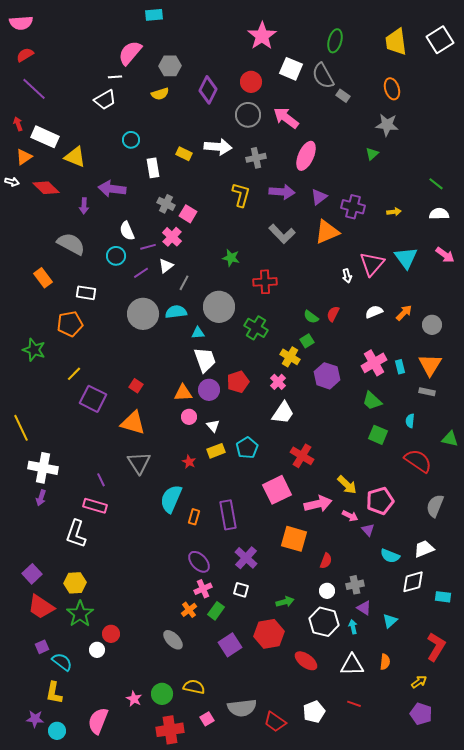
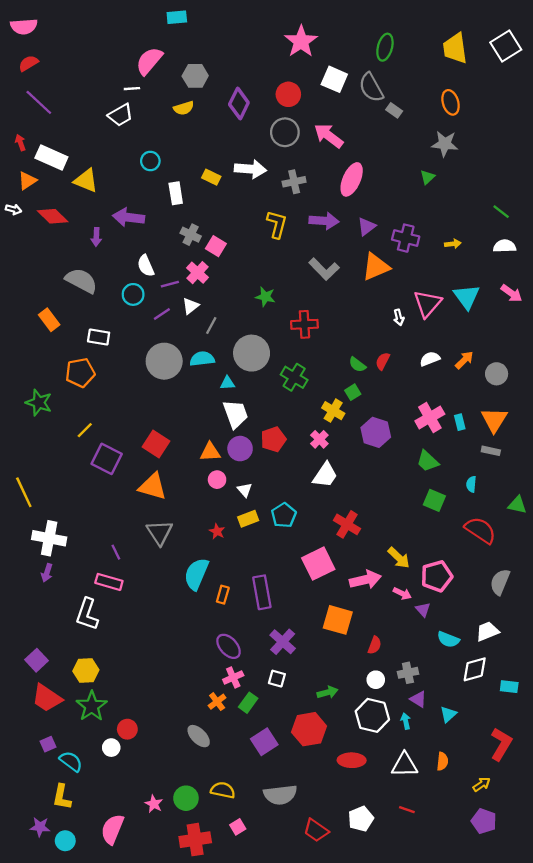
red square: (136, 386) -> (156, 444), size x1.6
red ellipse: (306, 661) -> (352, 760), turned -35
gray semicircle: (242, 708) -> (280, 795), moved

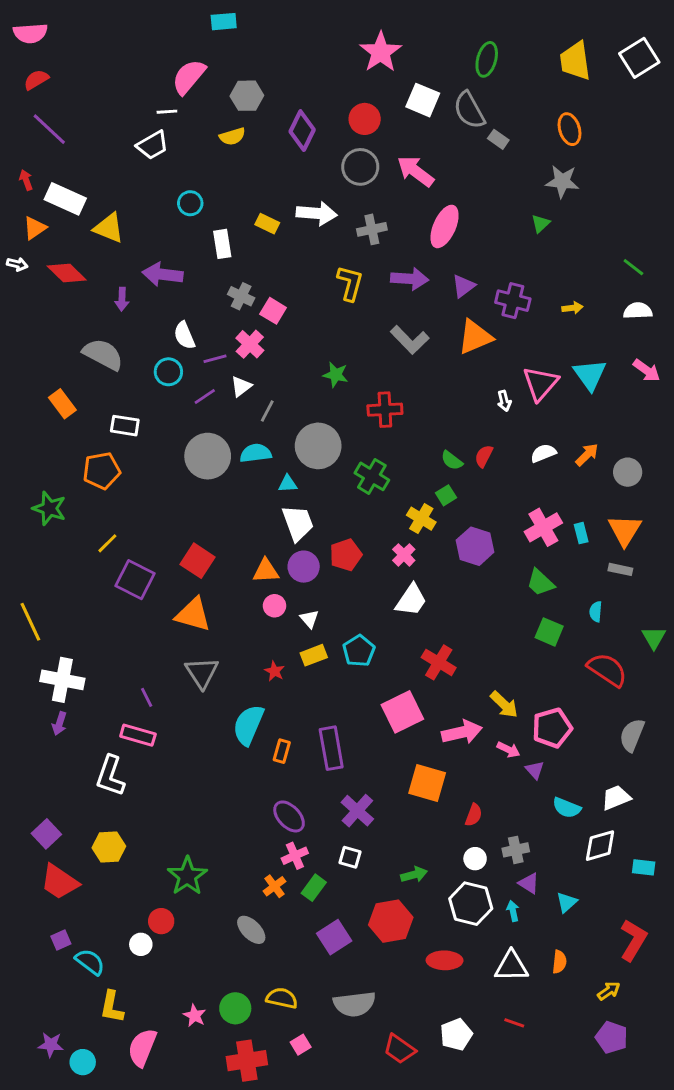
green triangle: (517, 505) -> (654, 638), turned 48
green star: (92, 706) -> (187, 876), moved
yellow L-shape: (62, 797) -> (112, 1007), moved

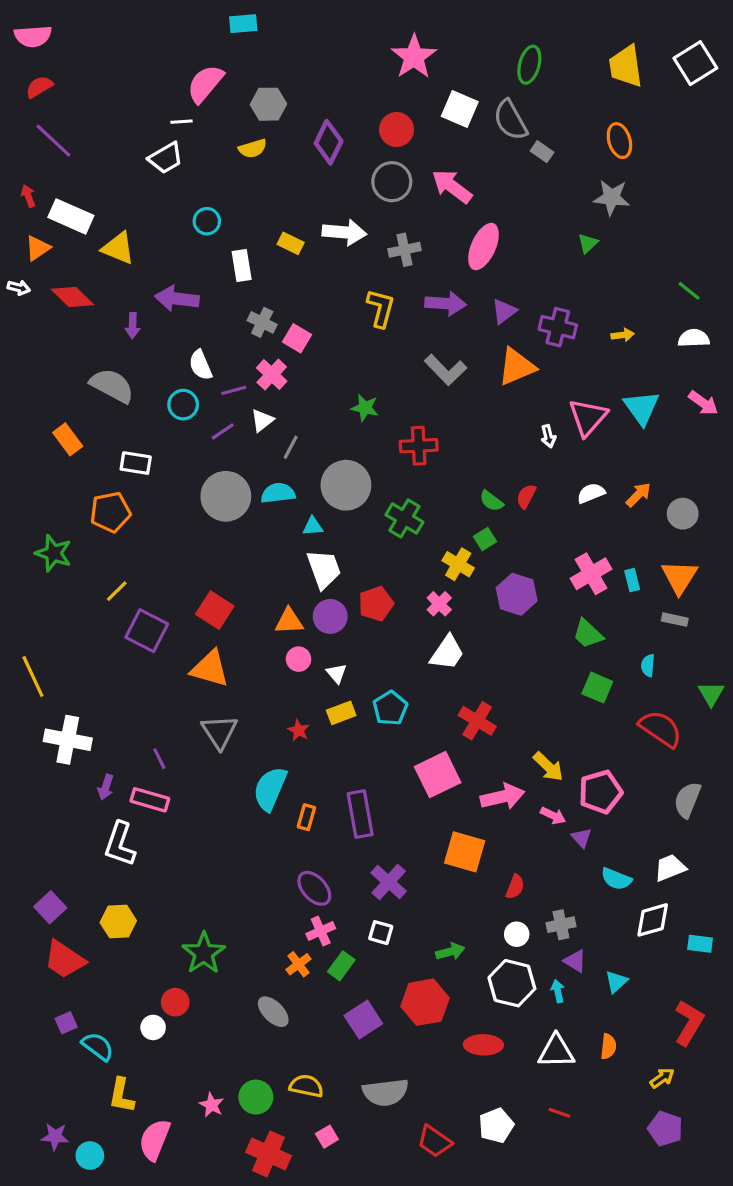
purple arrow: (59, 723) -> (106, 787), moved
red cross: (247, 1061) -> (268, 1154), turned 33

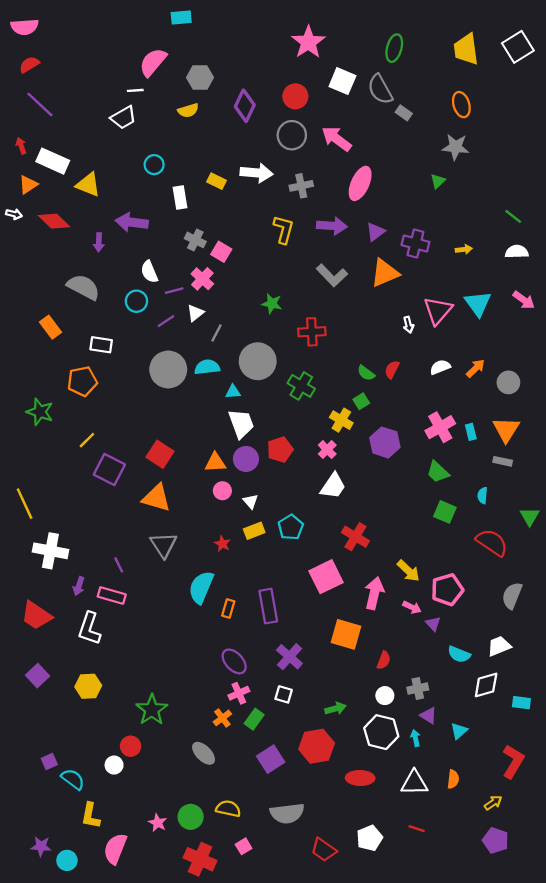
pink arrow: (502, 797) -> (374, 593), turned -64
red trapezoid: (65, 959) -> (36, 616), moved

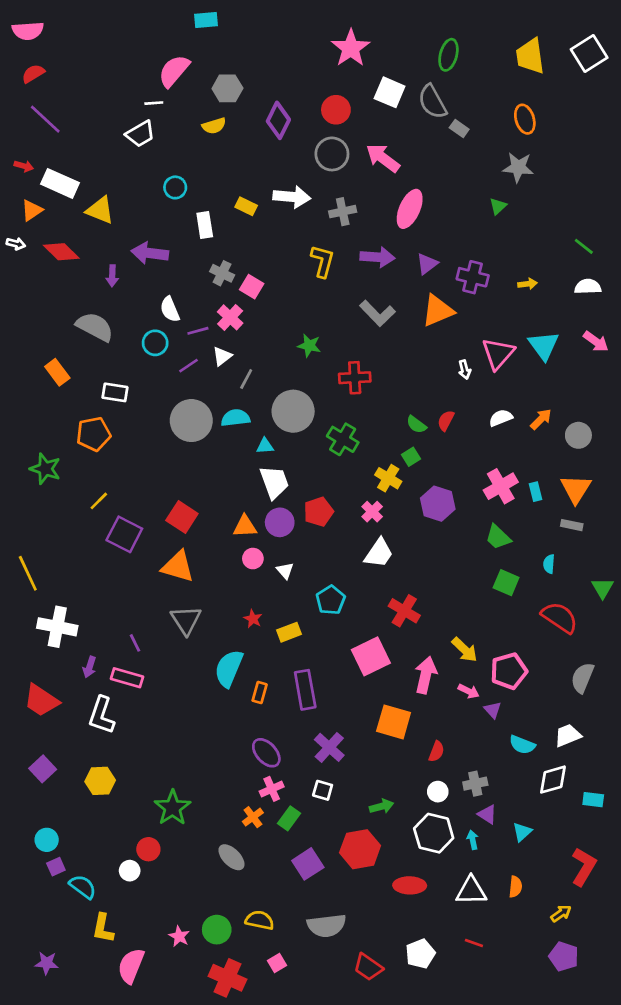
red arrow: (21, 146) -> (24, 166), turned 126
yellow rectangle: (254, 531) -> (289, 632), moved
cyan circle: (67, 860) -> (47, 840), moved

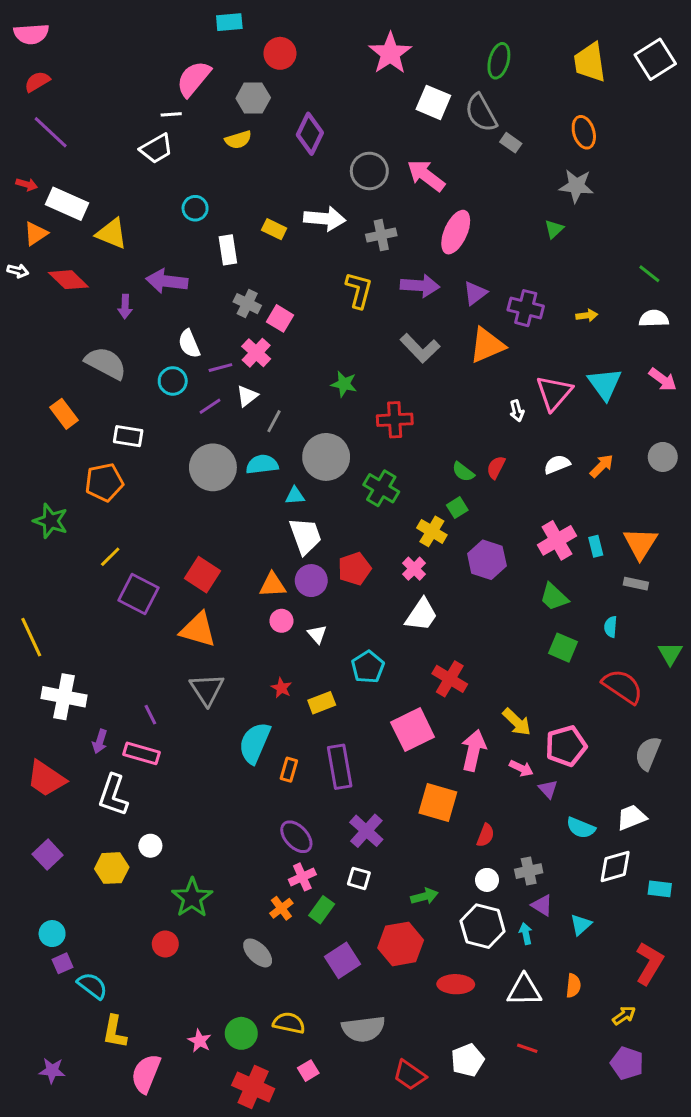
red circle: (336, 110) -> (280, 53), moved
gray circle: (578, 435) -> (663, 457), moved
white circle: (130, 871) -> (150, 846), moved

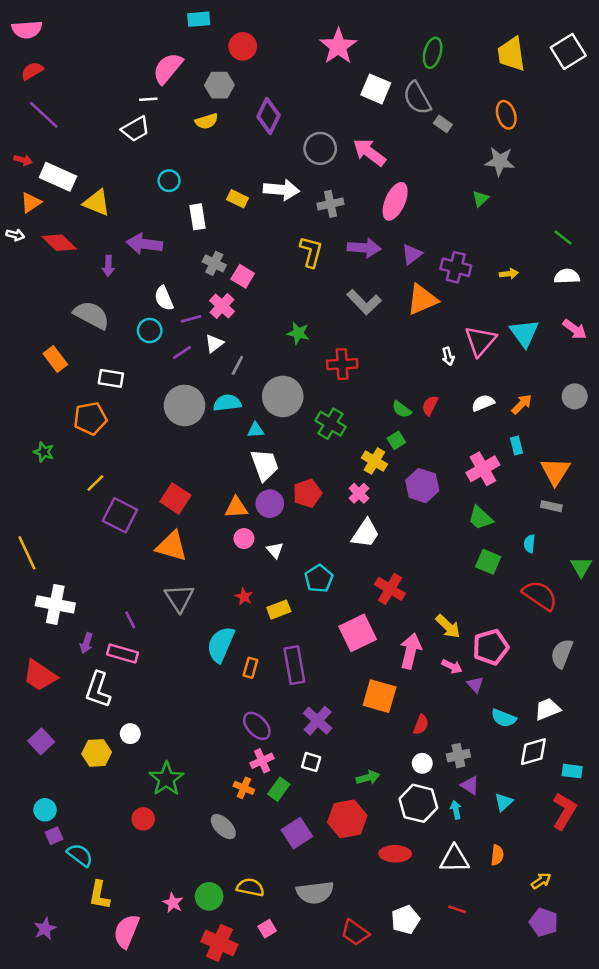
green star: (51, 521) -> (44, 452), size x0.7
cyan rectangle: (596, 546) -> (517, 446), moved
orange cross: (281, 908) -> (244, 788), turned -30
red L-shape: (649, 963) -> (564, 811), moved
purple star: (52, 1071) -> (45, 929), turned -30

